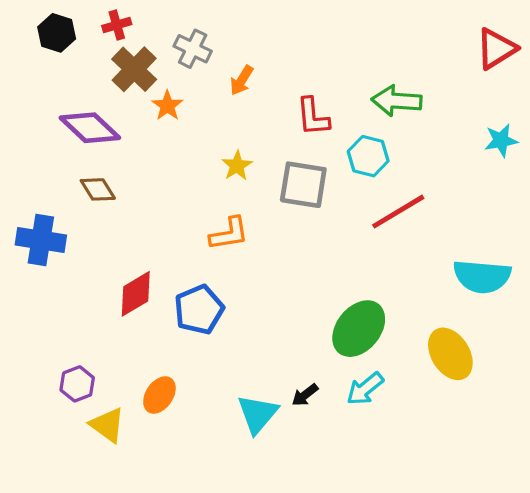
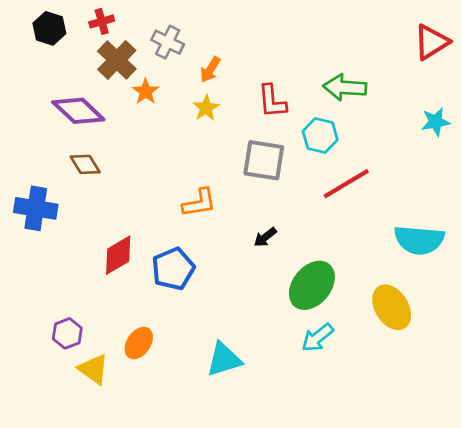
yellow star: (237, 166) -> (206, 108), moved
black arrow: (305, 395) -> (265, 237), moved
cyan triangle: (257, 414) -> (224, 360), turned 33

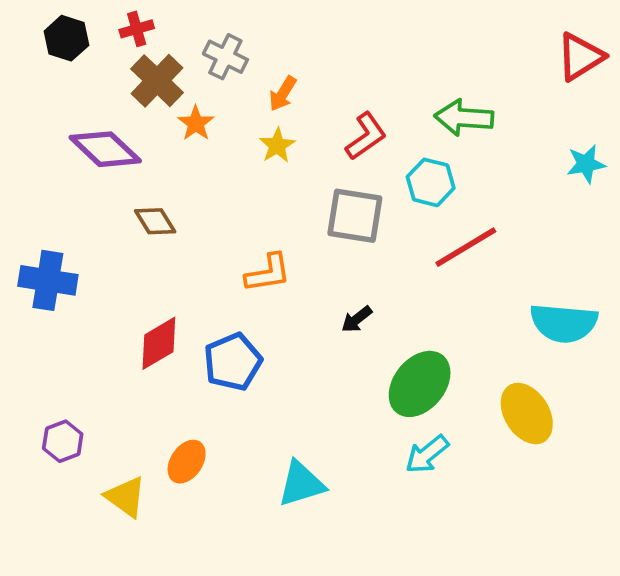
red L-shape: (272, 101) -> (366, 136), turned -120
brown diamond: (85, 164) -> (155, 221), moved
purple hexagon: (67, 333) -> (63, 441), moved

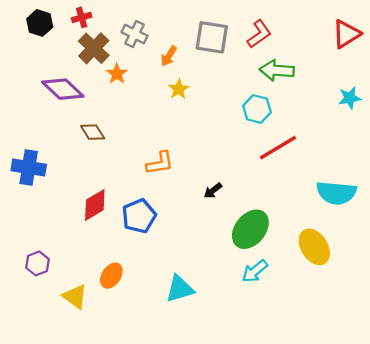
red L-shape: (366, 136) -> (259, 34), moved
yellow star: (277, 145) -> (179, 89), moved
gray square: (355, 216) -> (212, 37), moved

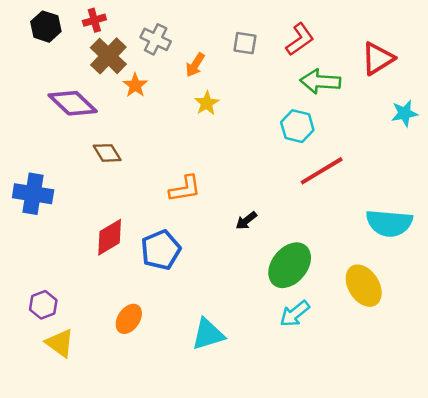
red triangle: (346, 34) -> (378, 58), moved
gray square: (212, 37) -> (245, 43), size x0.6
yellow triangle: (75, 297) -> (60, 343), moved

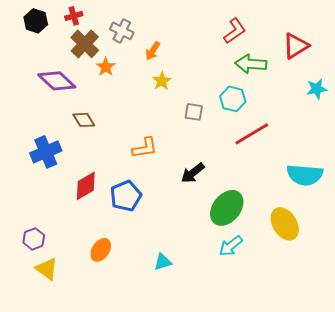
gray square: (245, 43) -> (194, 112), moved
blue cross: (33, 194) -> (46, 152), moved, turned -32
black arrow: (246, 221) -> (193, 173), size x1.4
cyan triangle: (208, 334) -> (163, 262), size x0.7

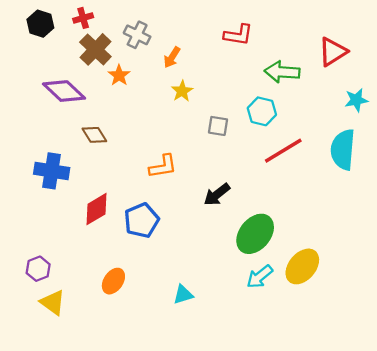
red L-shape: (235, 31) -> (238, 35), moved, turned 44
blue cross: (46, 152) -> (52, 171), turned 32
cyan semicircle: (305, 175) -> (343, 150), moved, turned 90
yellow ellipse: (285, 224) -> (302, 266), moved, turned 72

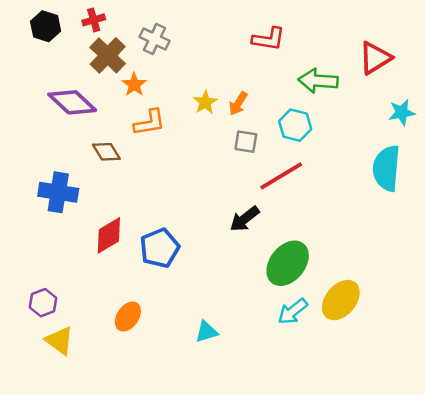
orange arrow: (172, 57) -> (238, 104), moved
red line: (283, 151) -> (281, 176), moved
orange L-shape: (163, 166) -> (149, 123), moved

